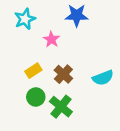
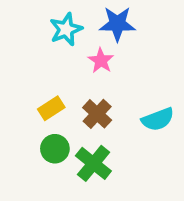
cyan star: (25, 19) -> (66, 29), moved
pink star: (51, 39) -> (101, 61), moved

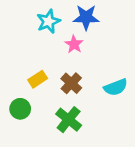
green circle: (55, 149) -> (20, 109), moved

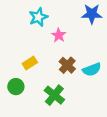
blue star: (86, 17) -> (92, 14), moved
brown cross: (71, 83) -> (67, 65), moved

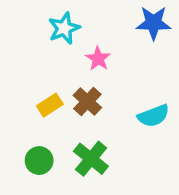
brown cross: (67, 65) -> (87, 102), moved
green circle: (16, 87) -> (39, 161), moved

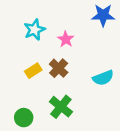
cyan star: (64, 28) -> (34, 30), moved
green circle: (39, 161) -> (24, 118), moved

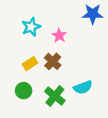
cyan semicircle: (103, 78) -> (83, 87), moved
green circle: (24, 118) -> (24, 91), moved

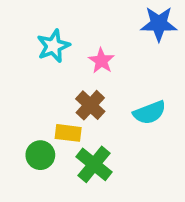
yellow rectangle: (30, 64) -> (68, 133), moved, turned 40
cyan semicircle: (83, 87) -> (150, 113), moved

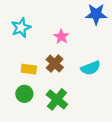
cyan star: (53, 46) -> (21, 28), moved
yellow rectangle: (68, 133) -> (29, 69), moved

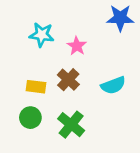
cyan star: (21, 28) -> (42, 35), moved, turned 30

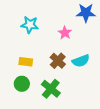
pink star: (77, 46) -> (65, 33), moved
brown cross: (68, 80) -> (58, 61), moved

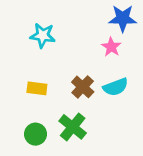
pink star: (65, 33) -> (111, 47), moved
green circle: (22, 84) -> (35, 134), moved

